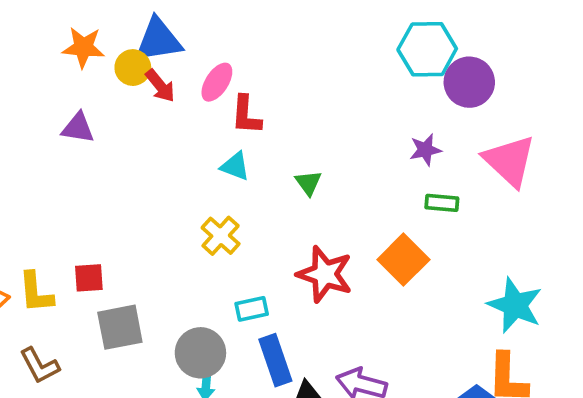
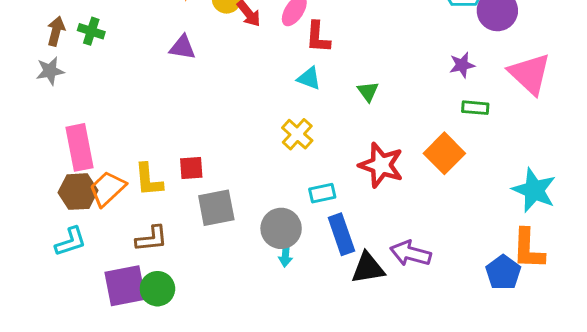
brown L-shape: (40, 366) -> (152, 239), turned -68

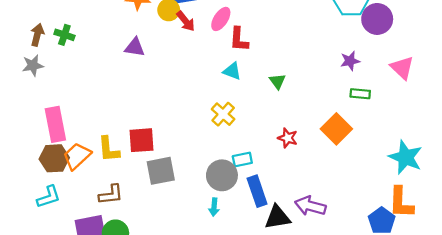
pink triangle: (530, 74) -> (402, 68), size x0.7
red star: (381, 165) -> (288, 138), size x0.6
red square: (191, 168) -> (141, 140), size x1.4
gray circle: (281, 228) -> (222, 175), moved

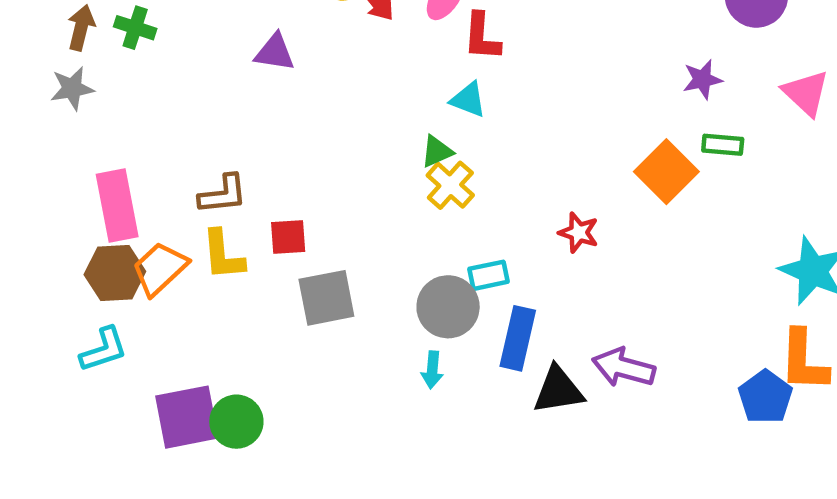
green triangle: (277, 81) -> (437, 151), moved, turned 42
orange square: (336, 129) -> (666, 172), moved
red square: (141, 140) -> (288, 237), size x0.7
blue rectangle: (257, 191) -> (518, 338), turned 32
brown L-shape: (111, 195) -> (223, 194), moved

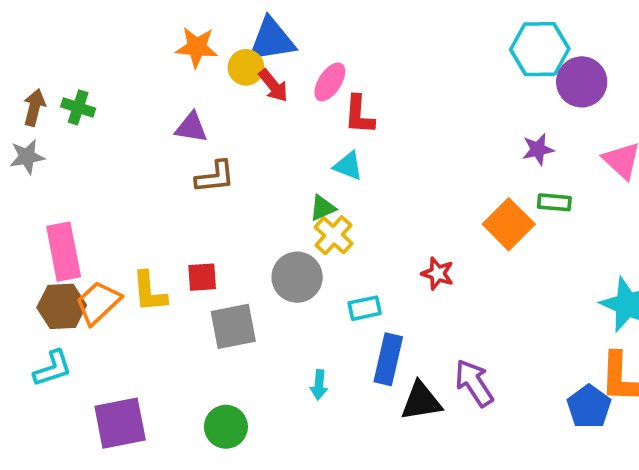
brown L-shape: (223, 194) -> (215, 177), moved
gray circle: (448, 307) -> (297, 277), moved
purple arrow: (624, 368) -> (474, 383), turned 42
green circle: (236, 422) -> (226, 427), moved

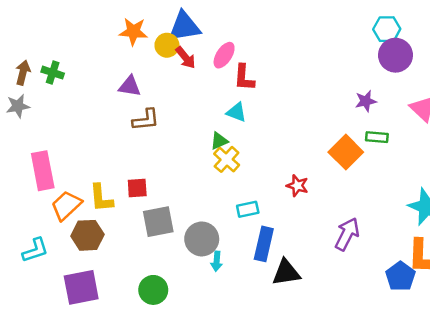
cyan hexagon: (540, 49) -> (387, 29), moved, size x0.7
gray circle: (297, 277) -> (202, 239), moved
brown hexagon: (62, 306) -> (87, 235), moved
purple arrow: (474, 383) -> (347, 234), moved, turned 60

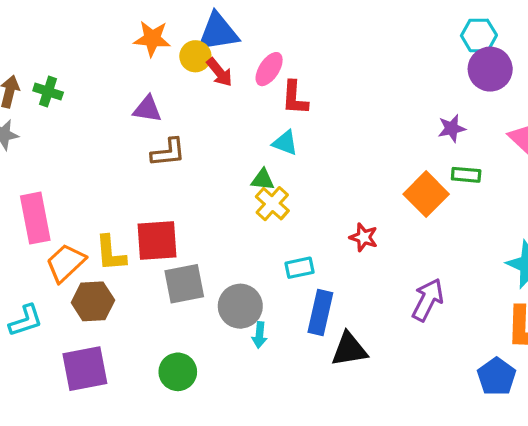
green triangle: (219, 141) -> (263, 180), turned 30
red square: (137, 188) -> (157, 240), size x1.6
blue pentagon: (400, 276) -> (497, 377), moved

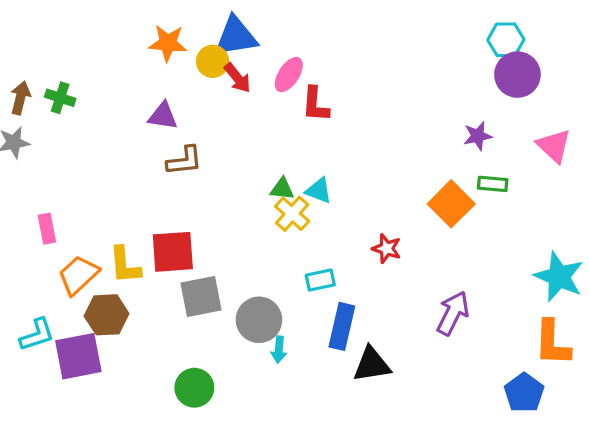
cyan triangle: (285, 143) -> (319, 191), moved
pink rectangle: (35, 218) -> (47, 229), size x0.6
purple square: (85, 369) -> (78, 356), moved

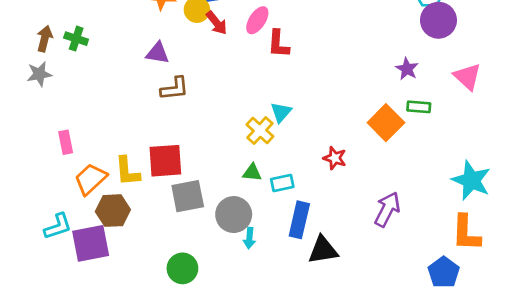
purple star: (478, 136) -> (407, 69), turned -30
green triangle: (282, 189) -> (252, 173), moved
cyan triangle: (319, 191) -> (281, 112), turned 50

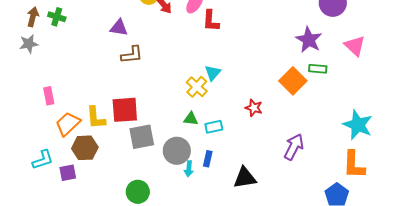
purple star: (407, 69) -> (309, 40), size x1.5
blue rectangle: (299, 220) -> (208, 159), moved, size x0.6
purple square: (91, 243) -> (68, 173), size x0.6

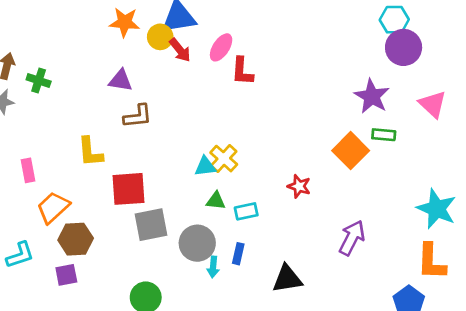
green cross: (57, 17) -> (39, 80), moved
cyan triangle: (213, 73) -> (205, 166), moved, turned 42
yellow L-shape: (96, 118) -> (90, 152), moved
purple square: (68, 173) -> (66, 275), moved

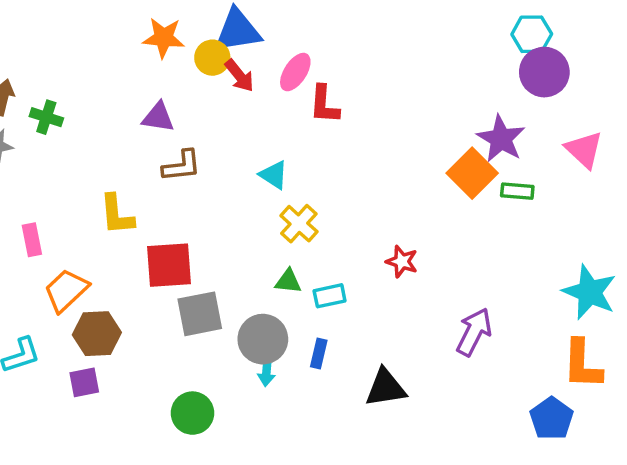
orange square: (351, 151) -> (472, 173), moved
cyan triangle: (205, 166) -> (274, 175), moved, turned 40
cyan arrow: (213, 267) -> (266, 372), moved

